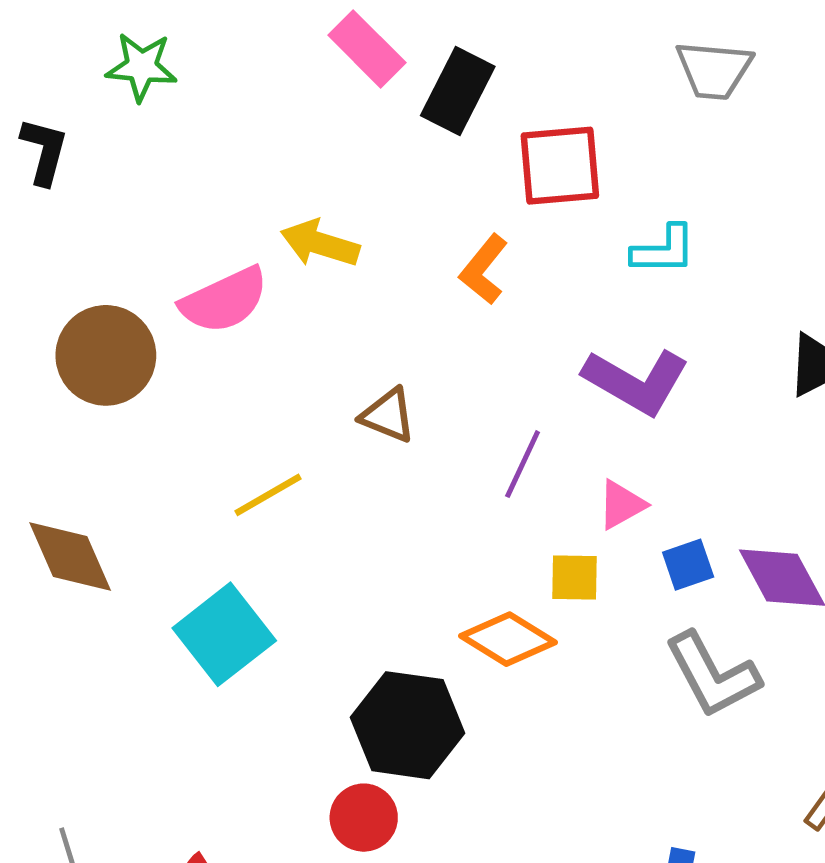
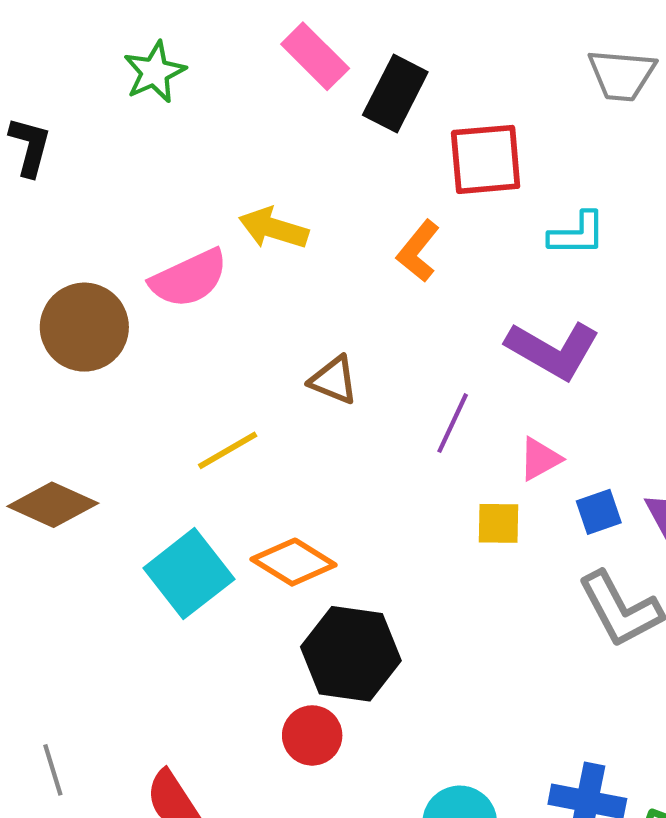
green star: (142, 67) -> (155, 72), moved, turned -30
brown diamond: (70, 557) -> (53, 505), turned -42
orange diamond: (508, 639) -> (294, 562), moved

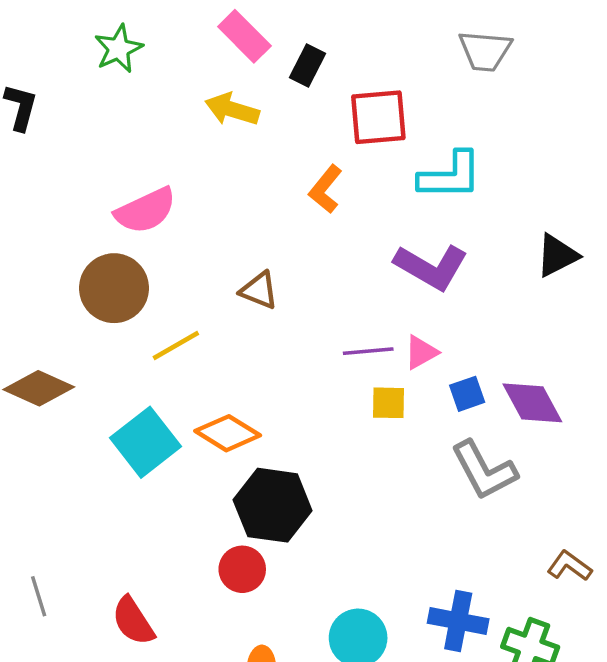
black rectangle: (395, 94) -> (307, 66), size x0.7
yellow arrow: (273, 228) -> (232, 109), moved
cyan L-shape: (577, 234) -> (450, 176), size x1.4
brown circle: (84, 327) -> (114, 288), moved
purple line: (453, 423) -> (368, 351), moved, turned 60

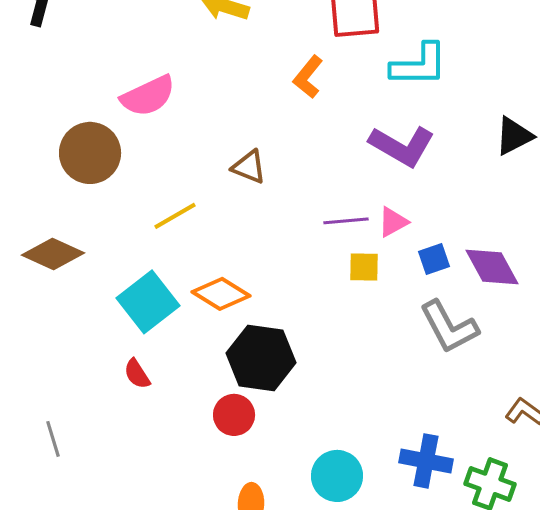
brown circle: (114, 288) -> (90, 153), moved
red semicircle: (133, 621) -> (137, 374), moved, size x0.7

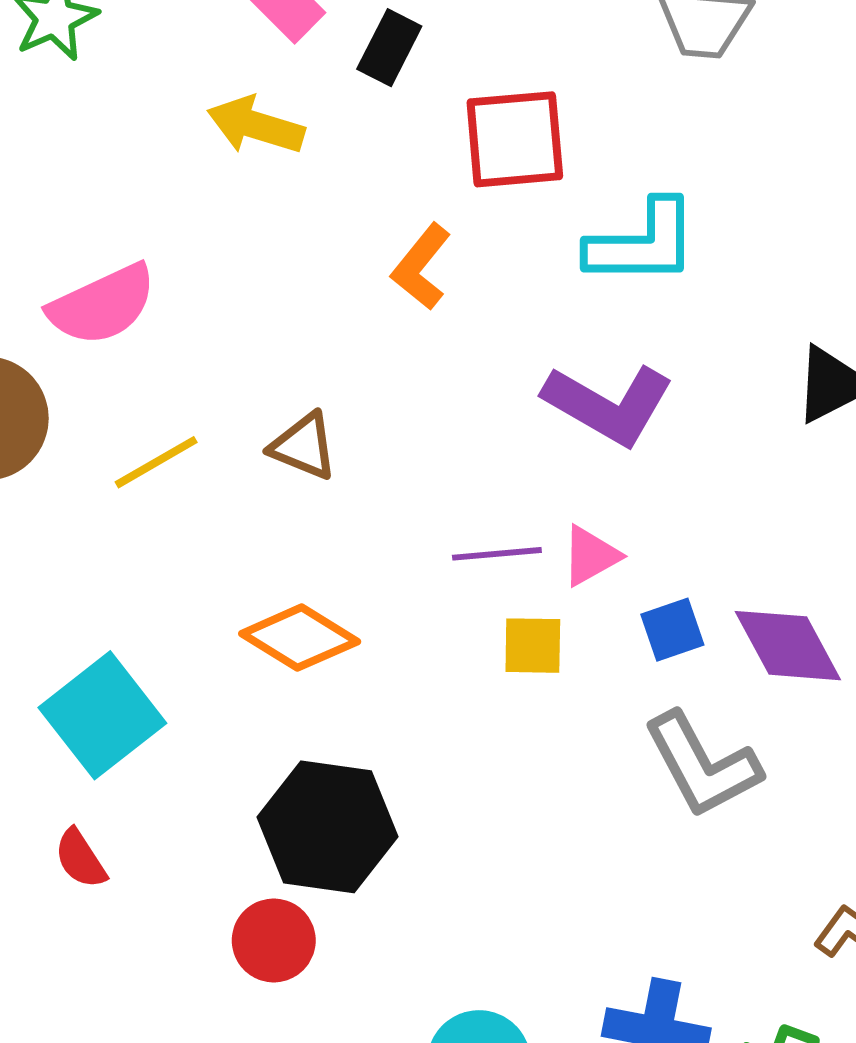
yellow line: (175, 216) -> (156, 462), moved
orange diamond: (221, 294) -> (300, 638), moved

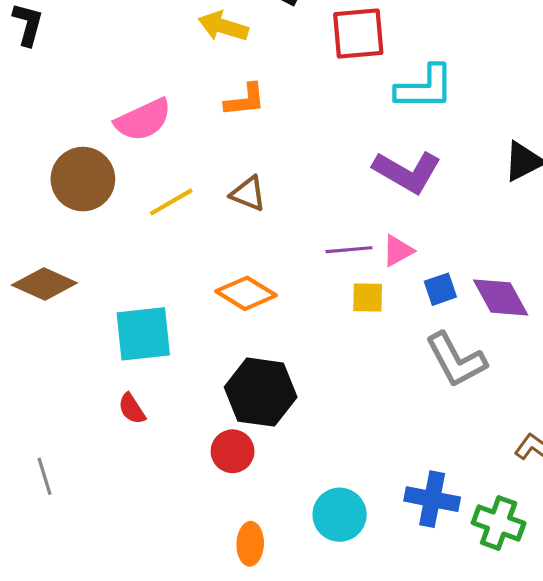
orange L-shape: (421, 267) -> (245, 100), moved, turned -135
cyan square: (102, 715) -> (143, 334), turned 32

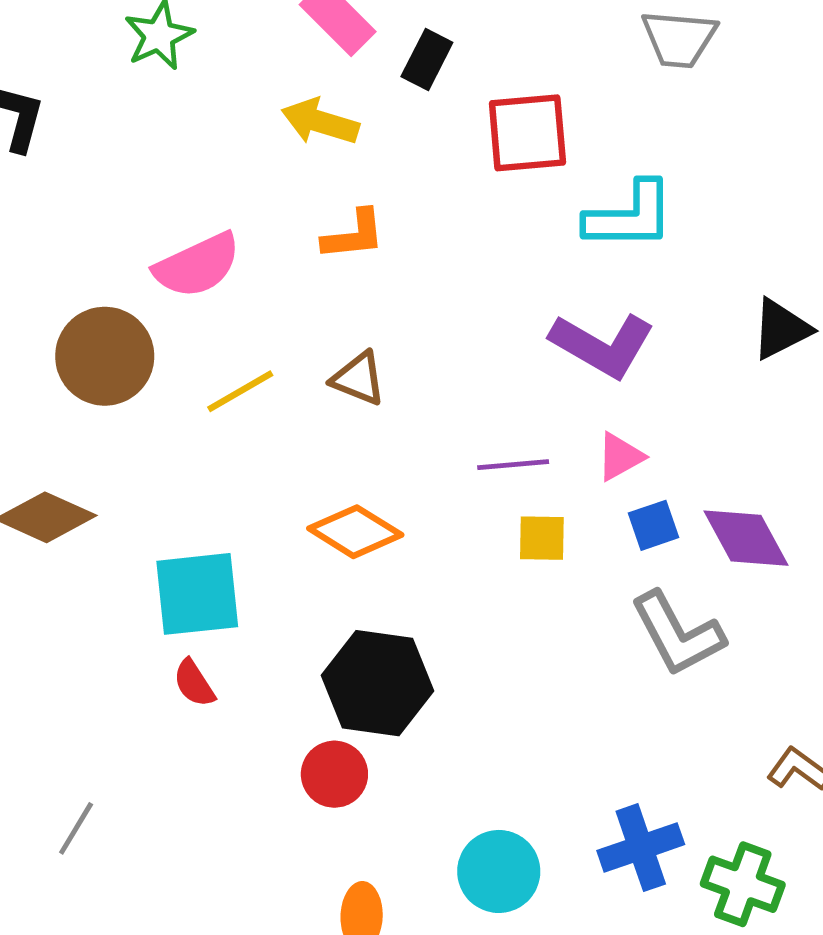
pink triangle: (398, 251) -> (620, 457), moved
red semicircle: (132, 409) -> (194, 683), moved
gray line: (44, 476) -> (76, 828), moved, turned 48
blue cross: (432, 499) -> (641, 848), turned -30

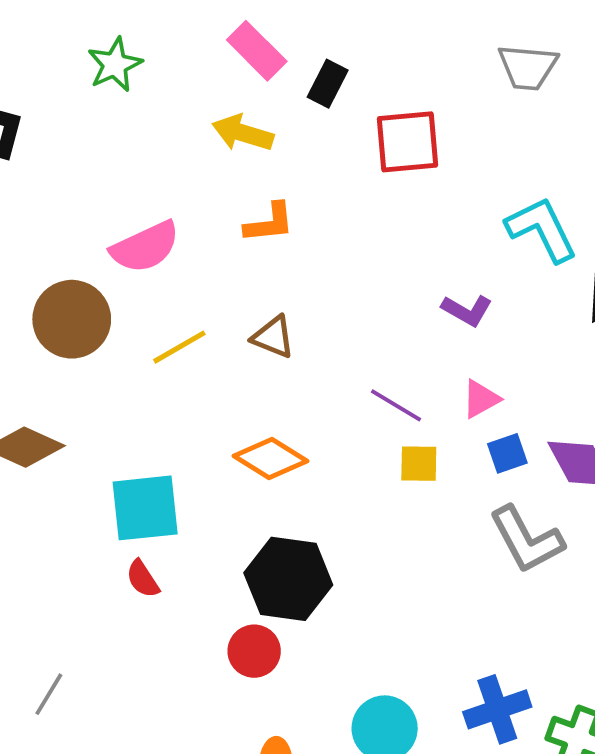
cyan L-shape: (630, 216) -> (542, 229), moved, turned -116
purple L-shape: (602, 345) -> (467, 310), size x0.6
purple line: (513, 465) -> (396, 405), turned 36

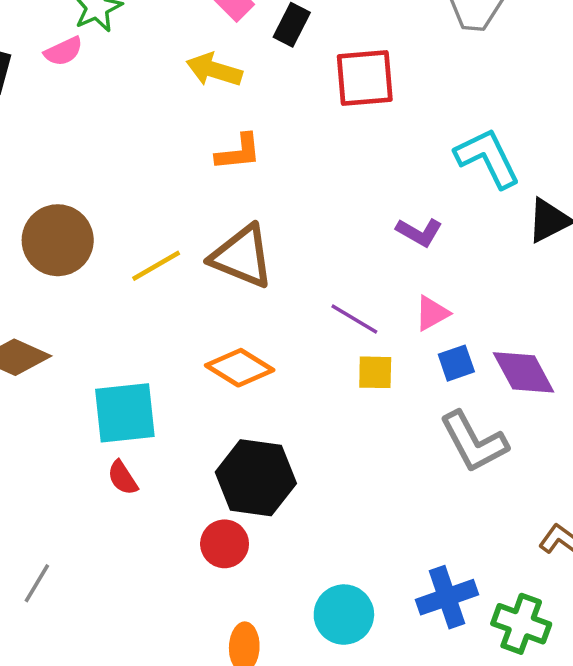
pink semicircle: (145, 247) -> (63, 51), moved, size x0.6
brown triangle: (273, 337) -> (242, 256), size x1.6

